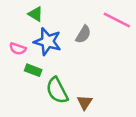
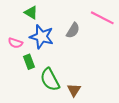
green rectangle: (33, 70) -> (29, 62), turned 48

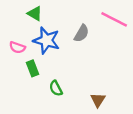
green semicircle: (50, 80) -> (56, 88), size x0.6
brown triangle: (74, 90) -> (98, 100), moved

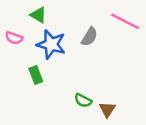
pink semicircle: (17, 47) -> (14, 38), moved
green semicircle: (56, 88) -> (83, 101), moved, turned -35

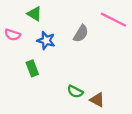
blue star: (51, 44) -> (46, 41), size x0.7
brown triangle: (107, 109) -> (97, 100), turned -35

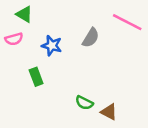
green triangle: (34, 14) -> (24, 14), moved
pink semicircle: (12, 35) -> (14, 39), turned -35

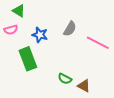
pink line: (127, 22) -> (98, 43), moved
green rectangle: (36, 77) -> (28, 59), size x1.6

